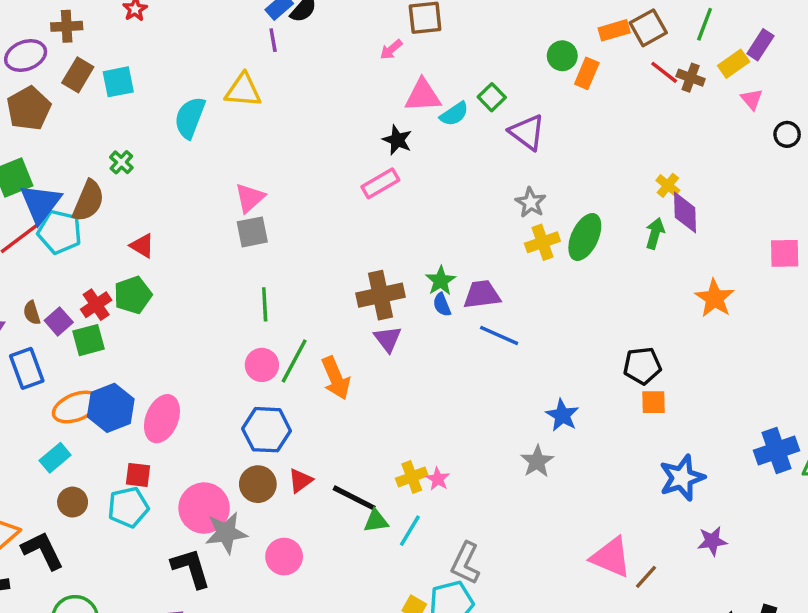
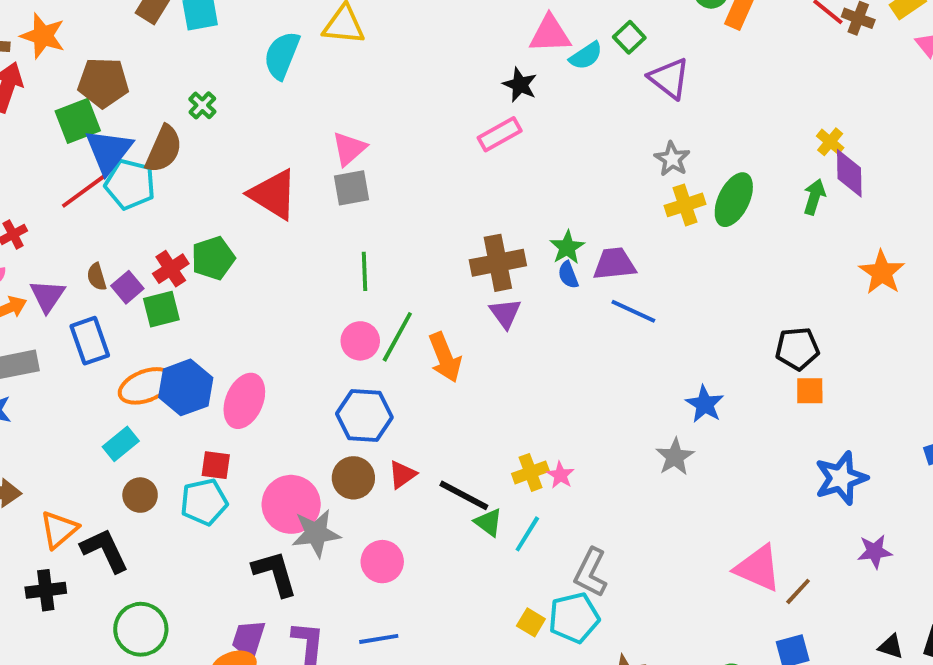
brown pentagon: (29, 108) -> (103, 83), moved, turned 30
red triangle: (142, 246) -> (273, 194), moved, size x1.8
green triangle: (376, 521) -> (489, 522), turned 44

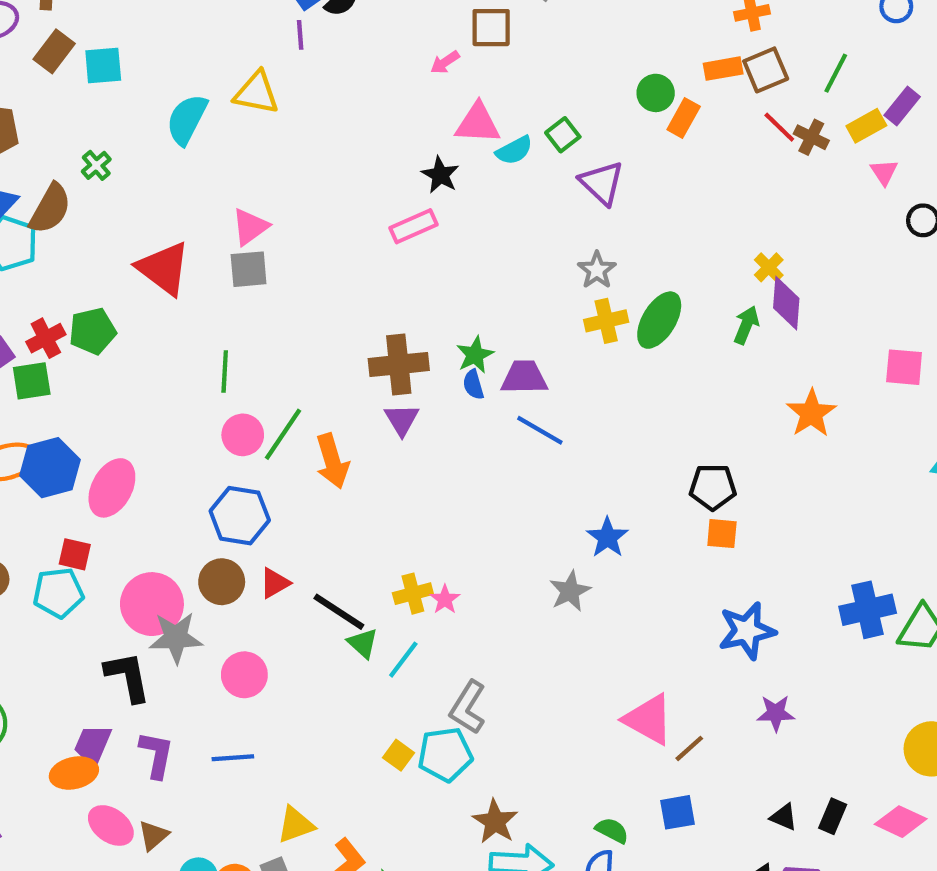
green line: (365, 271) -> (225, 371), moved

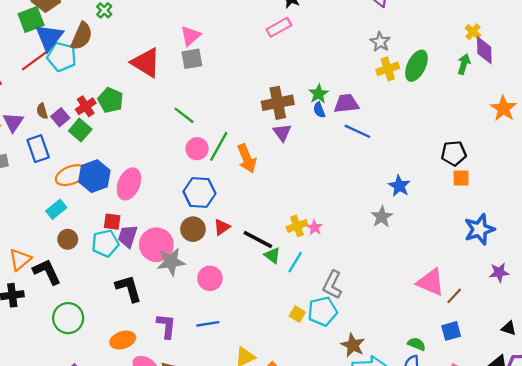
green pentagon: (92, 331) -> (111, 100), turned -30
green line: (225, 371) -> (184, 115), turned -50
green square: (32, 381) -> (80, 130), turned -35
black L-shape: (128, 677) -> (129, 288), moved
purple trapezoid: (93, 745) -> (128, 236), moved

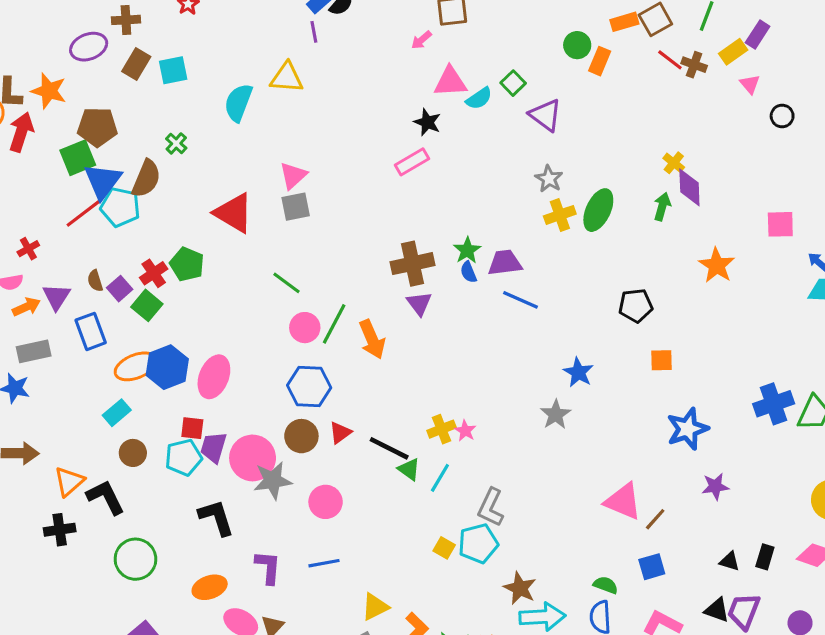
black pentagon: (454, 153) -> (636, 306), moved

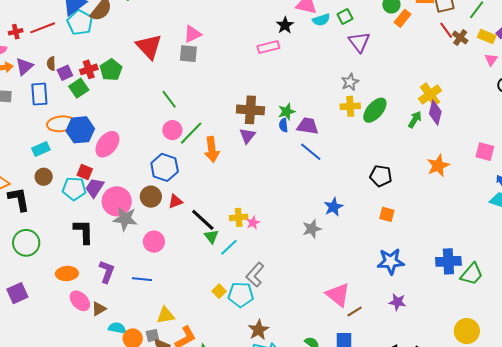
yellow rectangle: (733, 52) -> (487, 37), turned 42
yellow cross: (674, 163) -> (430, 95), size x1.6
red line: (83, 213) -> (43, 28), moved

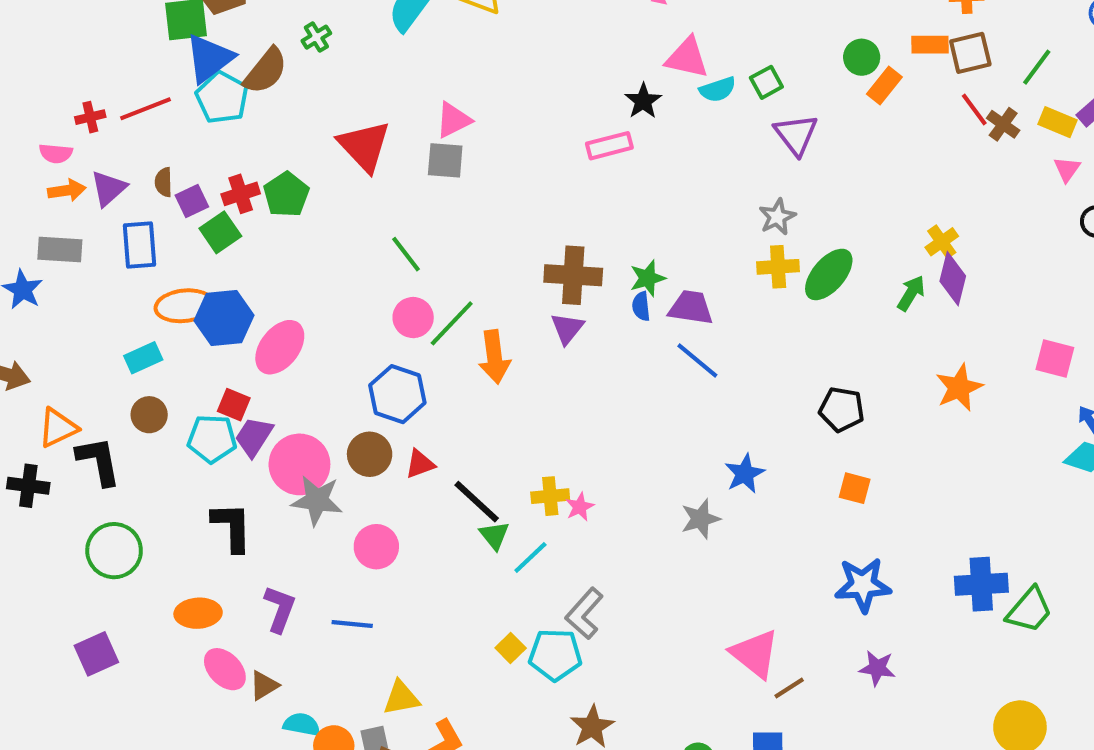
yellow cross: (430, 95) -> (942, 242), size x0.7

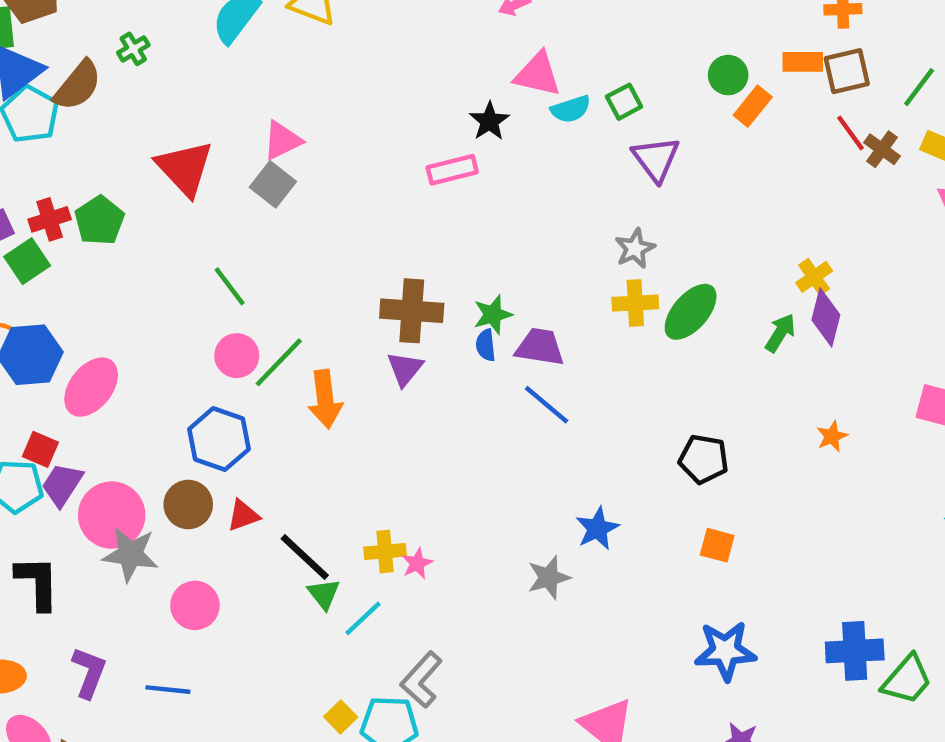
gray square: (445, 160) -> (273, 184), turned 33
orange star: (959, 388) -> (832, 436), size x0.6

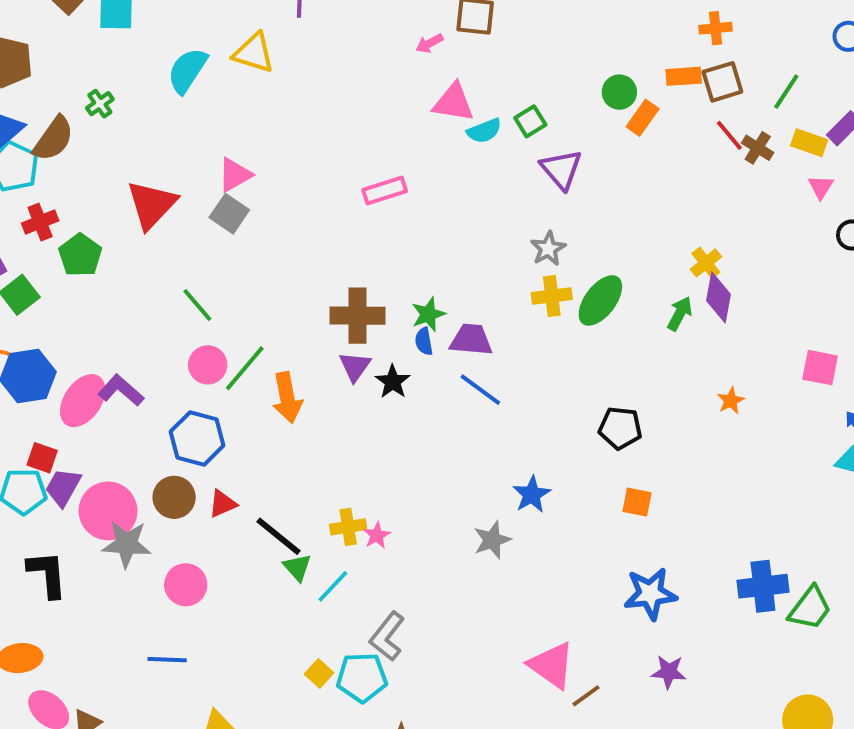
black star: (489, 121) -> (393, 382), moved
red triangle: (185, 168) -> (152, 205), turned 30
red cross: (50, 219) -> (40, 222), moved
purple L-shape: (89, 673) -> (121, 390), moved, turned -66

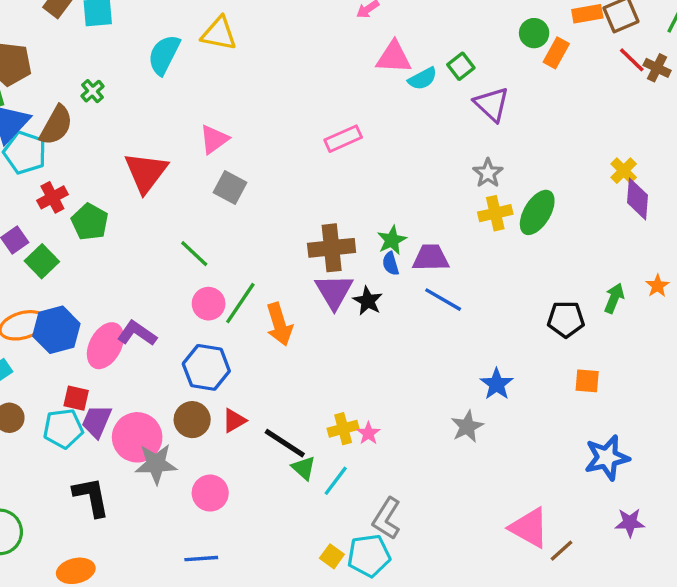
gray square: (229, 214) -> (230, 188), moved
green arrow: (680, 314) -> (614, 298), moved
purple triangle: (355, 366) -> (334, 291), size x1.4

